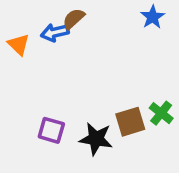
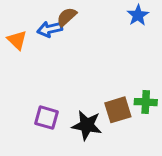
green cross: (161, 113) -> (146, 102), turned -35

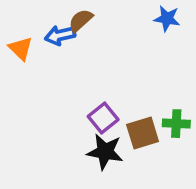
blue star: (138, 15) -> (167, 19), turned -30
purple square: (47, 118) -> (103, 118), moved, turned 35

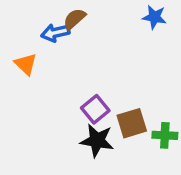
orange triangle: (21, 49) -> (26, 64), moved
green cross: (176, 124) -> (165, 135), moved

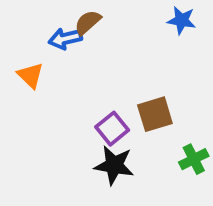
brown square: (132, 123) -> (155, 114), moved
green cross: (165, 135) -> (194, 159), turned -30

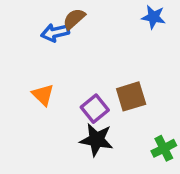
orange triangle: (30, 75) -> (43, 95), moved
green cross: (194, 159) -> (164, 148), moved

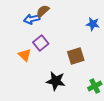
blue star: (153, 17) -> (93, 24), moved
purple square: (95, 109) -> (41, 43), moved

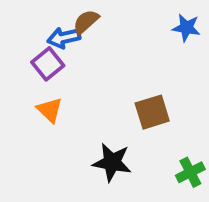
blue star: (93, 24) -> (186, 28), moved
purple square: (41, 43) -> (48, 64), moved

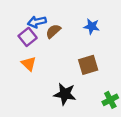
brown semicircle: (86, 22) -> (53, 31), moved
blue star: (186, 28) -> (92, 26), moved

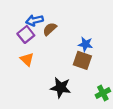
blue star: (92, 26) -> (86, 44), moved
brown square: (88, 65) -> (82, 60), turned 36

